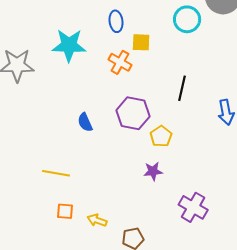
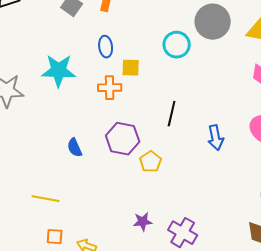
orange cross: (120, 62) -> (110, 88), turned -30
purple star: (153, 171) -> (143, 222), moved

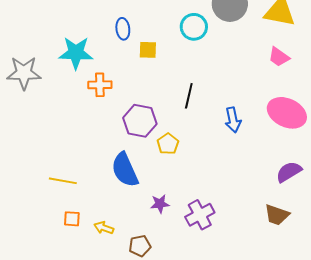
orange cross: (110, 88) -> (100, 85), moved
blue semicircle: (75, 148) -> (125, 170), moved, size x1.8
purple cross: (183, 233) -> (200, 215), turned 32

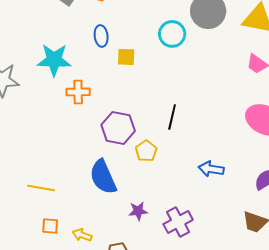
black line: (189, 96) -> (172, 117), moved
blue arrow: (233, 120) -> (211, 169), moved, turned 110

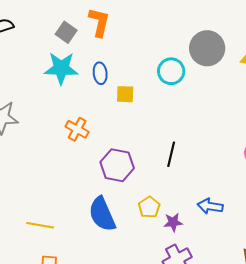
cyan star: (54, 60) -> (61, 68), moved
orange cross: (78, 92) -> (77, 129), turned 30
yellow pentagon: (146, 151) -> (149, 207), moved
purple star: (138, 211) -> (173, 222), moved

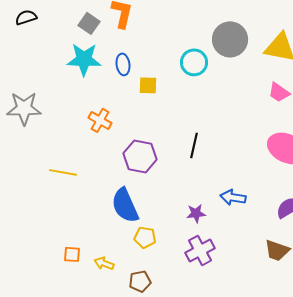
yellow pentagon: (149, 207) -> (145, 237), moved, turned -30
yellow line: (40, 225) -> (63, 172), moved

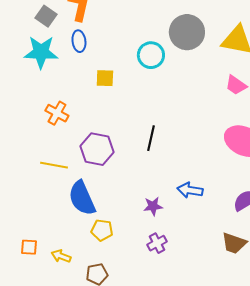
blue ellipse: (123, 64) -> (79, 41), moved
yellow line: (63, 172) -> (54, 165), moved
purple cross: (200, 250) -> (157, 243), size x0.7

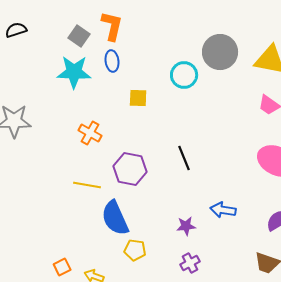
black line: (151, 138) -> (184, 158), turned -35
orange square: (29, 247) -> (62, 267), turned -30

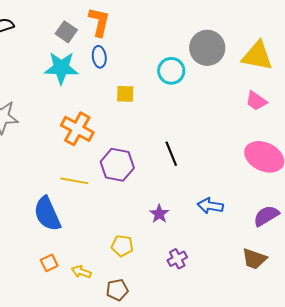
orange cross: (90, 133) -> (77, 129), size x1.4
blue semicircle: (115, 218) -> (47, 214), moved
purple star: (186, 226) -> (159, 214), moved, turned -30

